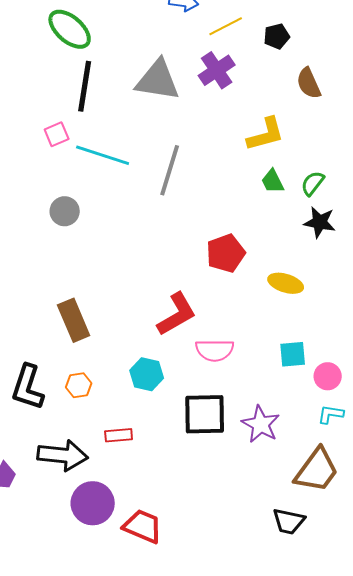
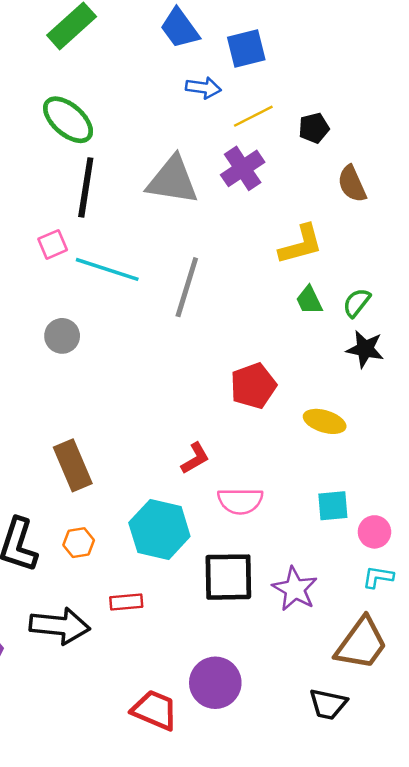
red L-shape: (177, 314) -> (195, 458), size x0.6
cyan hexagon: (147, 374) -> (159, 530), size x1.5
purple circle: (93, 503) -> (215, 683), moved

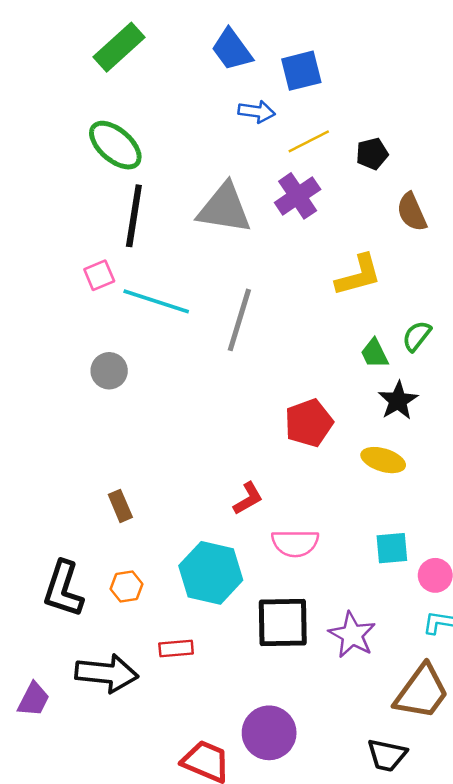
green trapezoid: (309, 300) -> (374, 353), moved
black star: (365, 349) -> (398, 401), moved, turned 30
brown rectangle: (73, 465) -> (120, 506), size x0.6

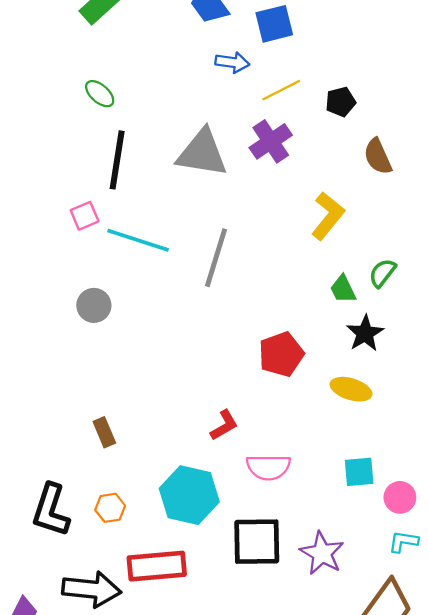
green ellipse: (115, 145) -> (100, 94), size x0.6
yellow L-shape: (358, 275) -> (328, 216), turned -36
red rectangle: (176, 649) -> (157, 566), size x1.8

